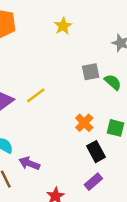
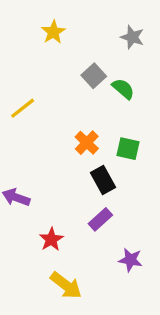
yellow star: (63, 26) -> (53, 32), moved
gray square: (91, 72) -> (94, 76), turned -30

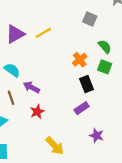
gray square: (94, 76) -> (90, 19), turned -32
green semicircle: (123, 89) -> (105, 47), moved
red star: (51, 239) -> (37, 112), moved

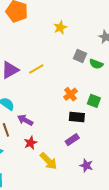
green semicircle: (105, 47) -> (96, 64), moved, turned 152
black rectangle: (87, 84) -> (77, 117), turned -63
yellow arrow: (55, 146) -> (49, 161), moved

